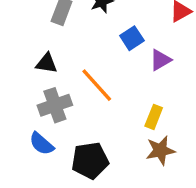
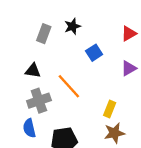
purple triangle: (160, 60) -> (129, 68), moved
blue semicircle: (41, 144) -> (29, 128), turned 36

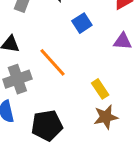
purple triangle: (129, 68) -> (123, 41), turned 35
yellow rectangle: (110, 109) -> (100, 89), turned -56

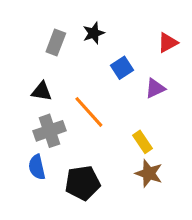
purple triangle: (123, 41) -> (155, 88), moved, turned -30
brown star: (106, 117) -> (149, 173), turned 30

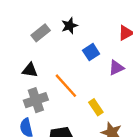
gray rectangle: (56, 43) -> (41, 33), turned 30
yellow rectangle: (143, 142) -> (96, 107), moved

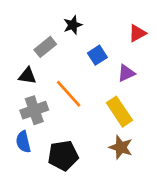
gray rectangle: (41, 33) -> (45, 47), moved
yellow rectangle: (96, 107) -> (119, 112), moved, size x1.5

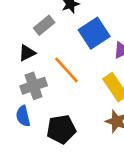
blue square: (97, 55) -> (94, 33), size x1.6
black triangle: (27, 76) -> (27, 53), turned -36

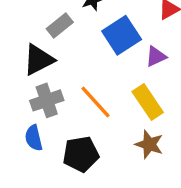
black triangle: (27, 53) -> (39, 60), size x1.5
orange line: (66, 70) -> (96, 102), moved

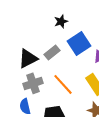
gray rectangle: (60, 25) -> (52, 52), moved

